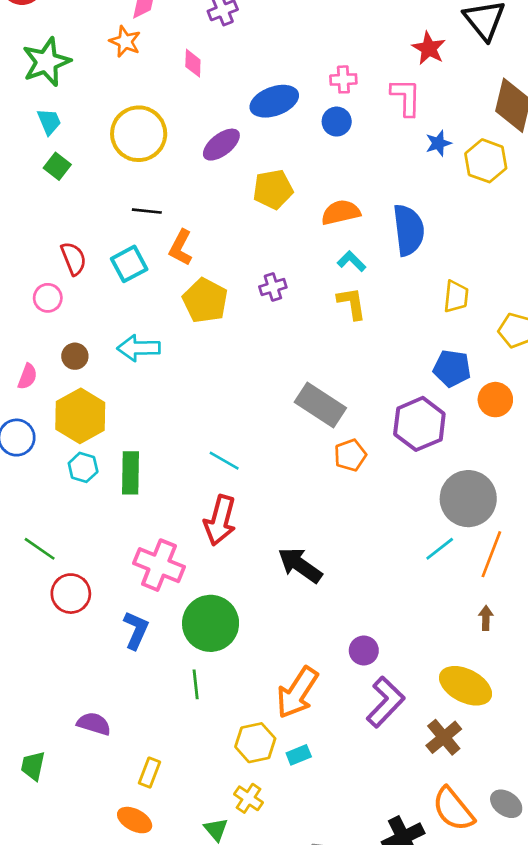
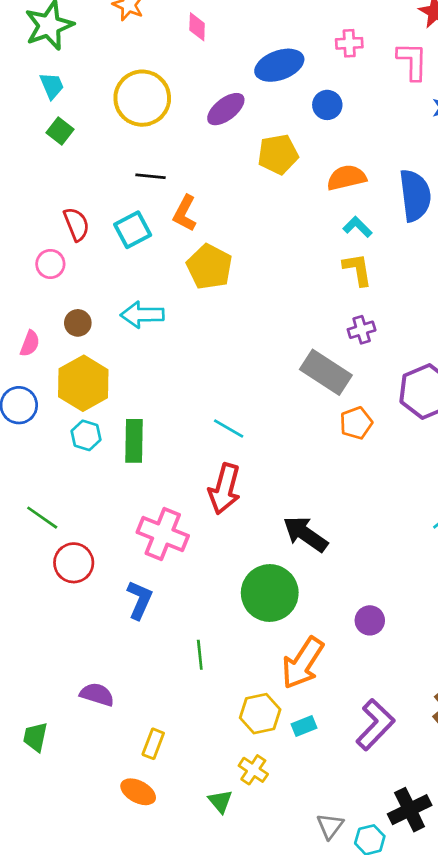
blue circle: (337, 122) -> (327, 105), moved
purple cross: (273, 287) -> (362, 330), moved
green circle: (211, 623) -> (270, 593), moved
purple L-shape: (385, 702) -> (375, 725), moved

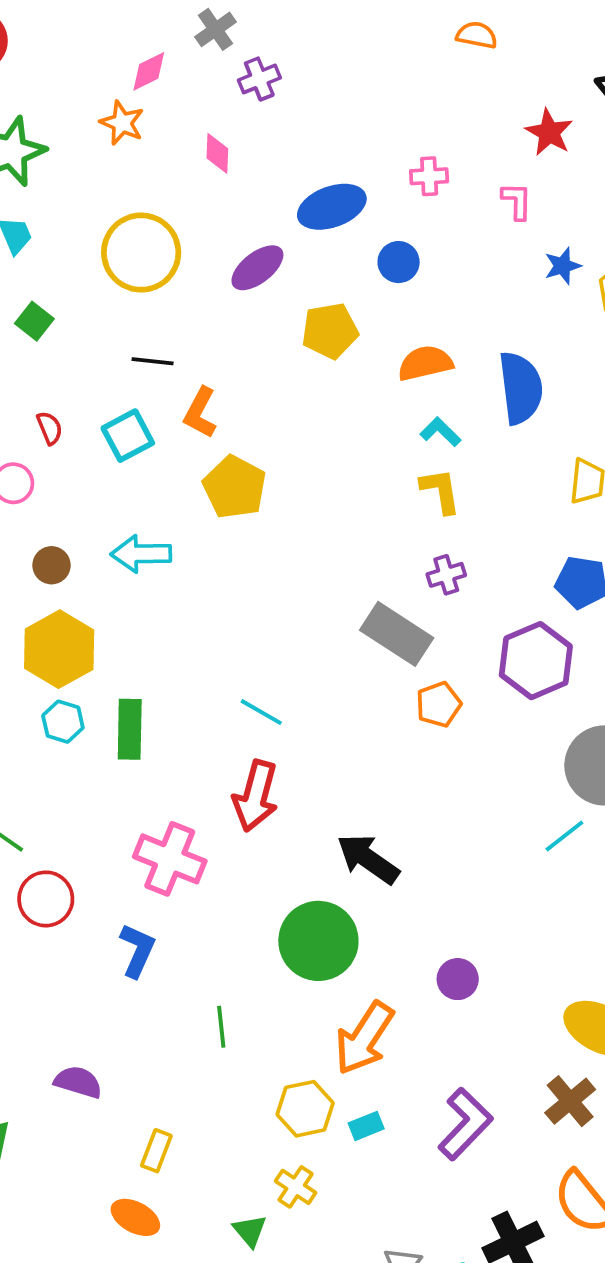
pink L-shape: (412, 61) -> (517, 201), size x0.7
green square: (60, 131) -> (34, 321), moved
red semicircle: (76, 224) -> (50, 428), size x0.7

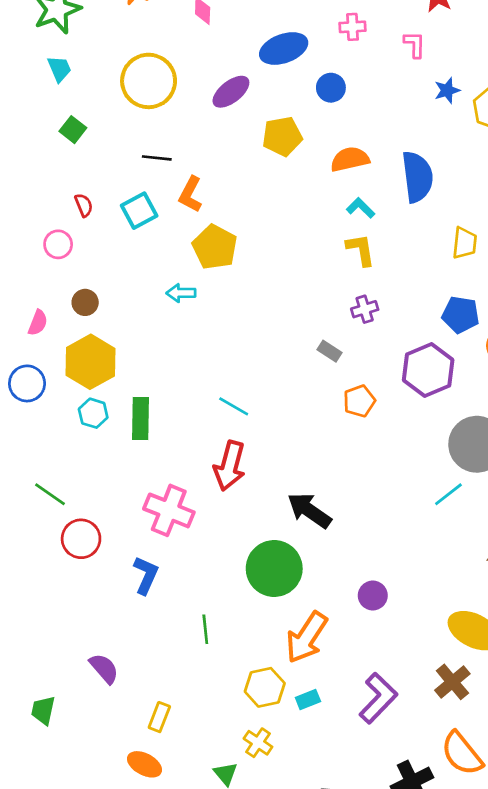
cyan arrow: (141, 554) -> (181, 293), moved, size x0.7
gray rectangle: (397, 634) -> (330, 351), size x0.5
purple semicircle: (78, 1082) -> (104, 668), turned 32

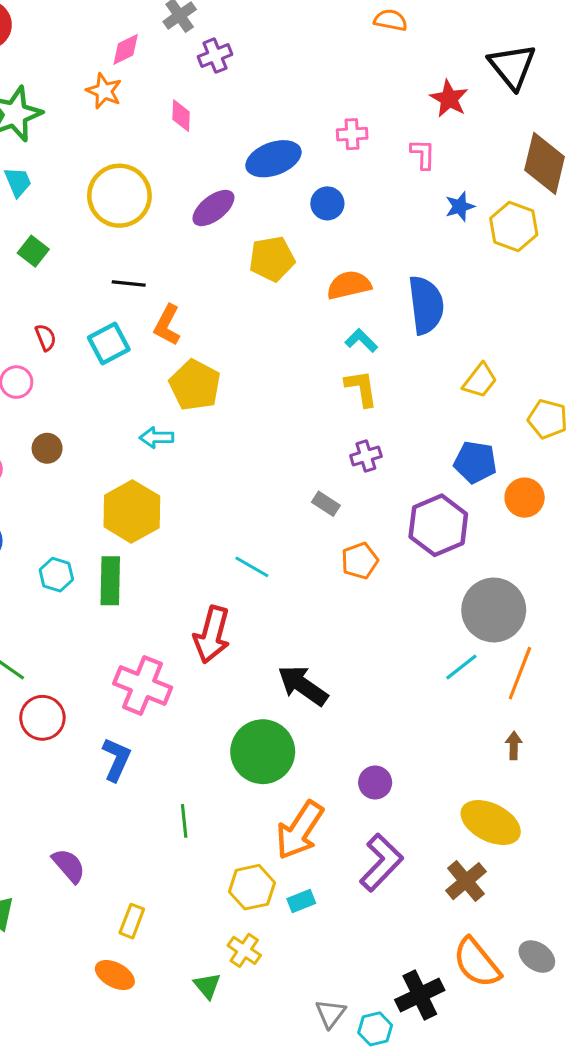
yellow trapezoid: (465, 243) -> (480, 381), turned 32
yellow hexagon: (90, 362) -> (132, 511), moved
cyan line: (234, 406) -> (252, 567), moved
purple L-shape: (378, 698) -> (381, 863), moved

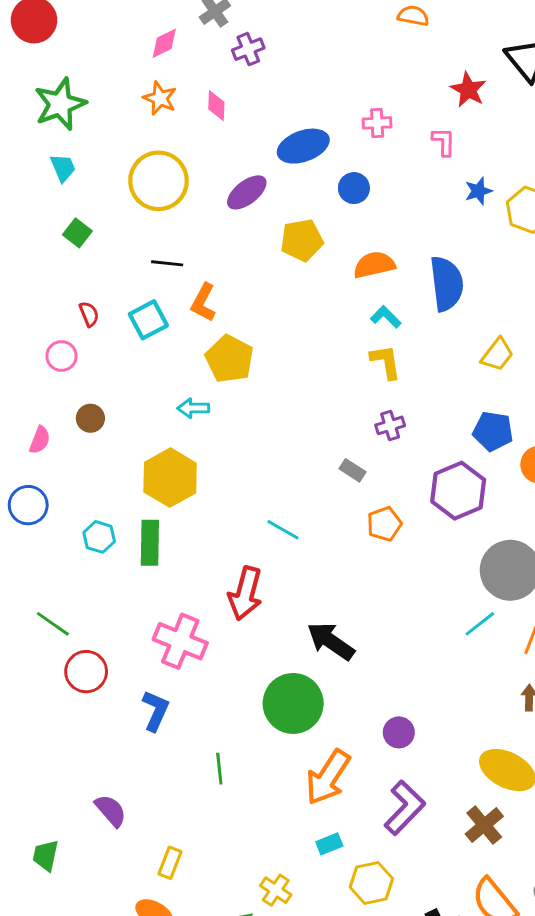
orange star: (104, 91) -> (160, 98), moved
yellow hexagon: (252, 887) -> (371, 883), moved

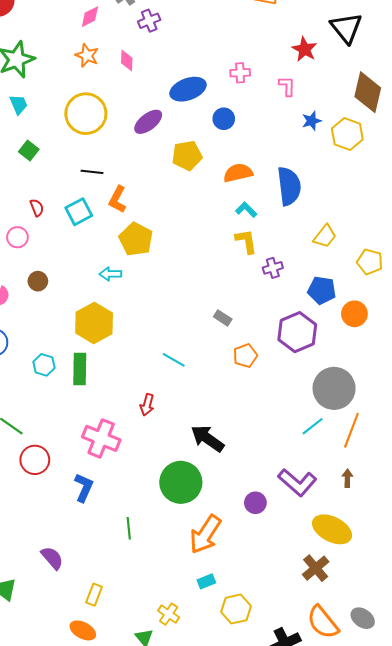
purple cross: (390, 425) -> (273, 268), moved
red arrow: (245, 593) -> (147, 405), size x0.6
purple L-shape: (405, 808) -> (297, 482), moved, turned 87

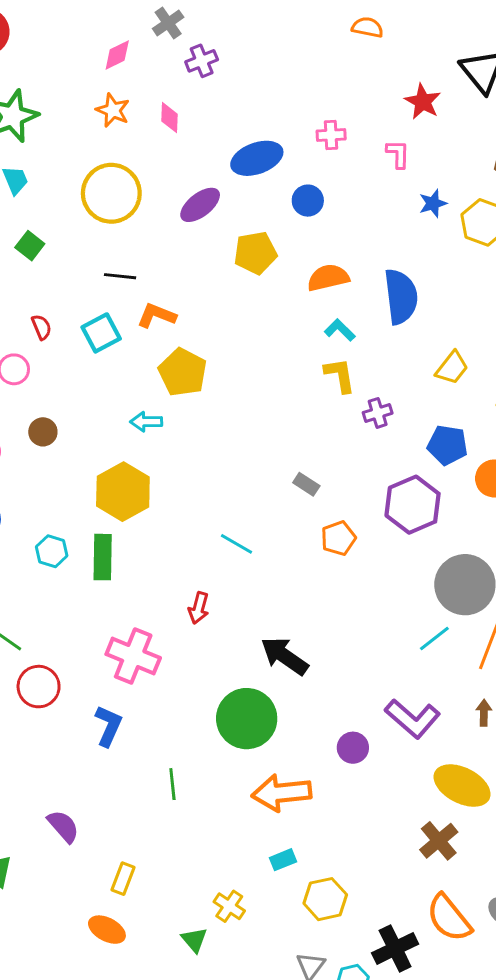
orange L-shape: (118, 199) -> (156, 315), turned 84
orange arrow: (205, 534) -> (282, 793), turned 51

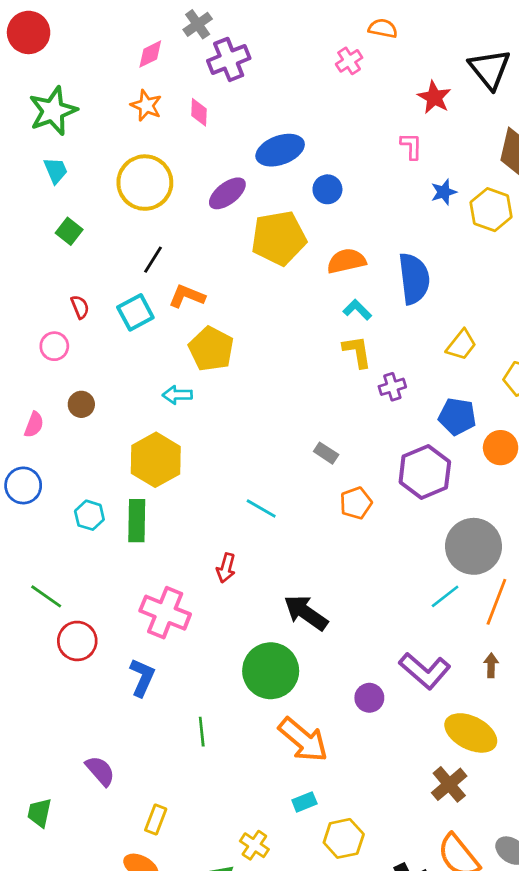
purple cross: (202, 61) -> (229, 60), size x1.4
pink cross: (331, 135) -> (349, 61), moved, turned -30
yellow pentagon: (255, 253) -> (279, 238), size x1.4
black line: (120, 276) -> (153, 260), turned -64
orange arrow: (282, 793) -> (303, 740), turned -134

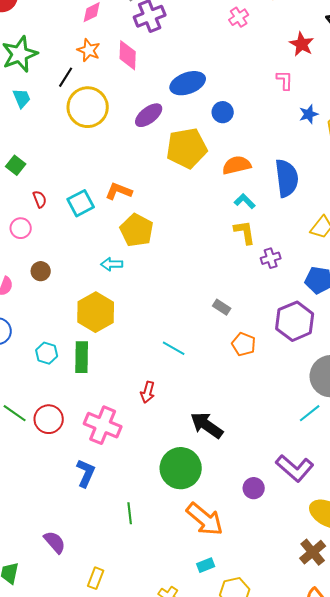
pink diamond: (199, 112) -> (128, 55), size x1.4
green square: (69, 231) -> (16, 165), moved
black line: (153, 260) -> (66, 77), moved
orange pentagon: (356, 503) -> (244, 344), turned -30
red circle: (77, 641) -> (49, 419), moved

